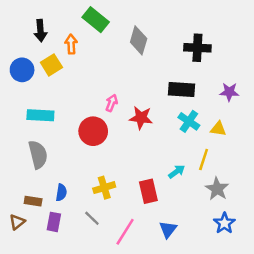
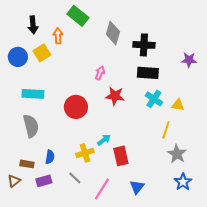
black cross: (197, 48) -> (144, 45), moved
purple star: (229, 92) -> (189, 60), moved
pink arrow: (112, 103) -> (100, 73), moved
cyan arrow: (177, 172) -> (104, 140), moved
purple rectangle: (54, 222) -> (44, 181), turned 63

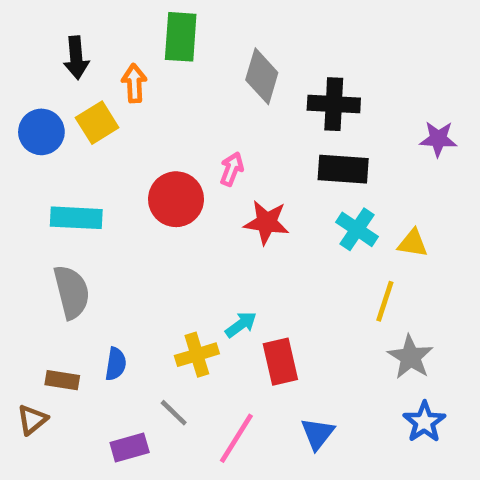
green rectangle: (78, 16) -> (181, 37), turned 55
red circle: (76, 107) -> (176, 199), moved
purple rectangle: (44, 181) -> (130, 447), moved

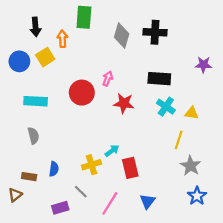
black cross: (334, 104) -> (155, 32), moved
gray semicircle: (72, 292) -> (33, 136), size x0.7

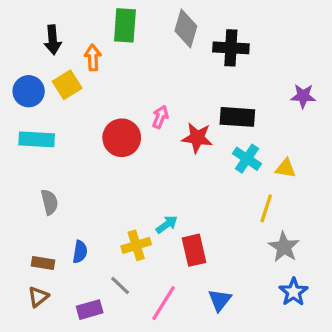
gray diamond: (122, 36) -> (186, 29), moved
cyan rectangle: (36, 101) -> (37, 139), moved
red star: (124, 103) -> (197, 138), moved
brown triangle: (15, 195) -> (38, 297), moved

